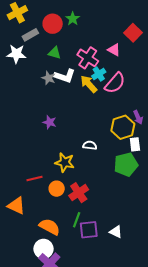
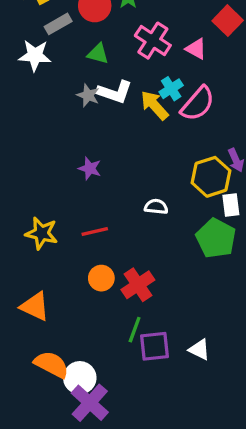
pink cross: (88, 58) -> (153, 41), moved
yellow star: (65, 162) -> (42, 233), moved
green pentagon: (126, 164) -> (216, 238), turned -30
red line: (34, 179) -> (95, 232), moved
orange semicircle: (50, 227) -> (52, 364), moved

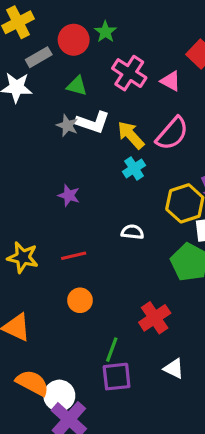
cyan cross: (171, 89) -> (134, 168), moved
red cross: (138, 285) -> (155, 318), moved
purple square: (155, 346) -> (117, 377), moved

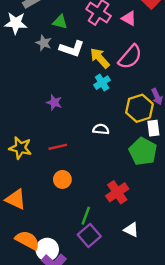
gray star: (67, 126) -> (44, 43), moved
purple square: (117, 377) -> (89, 235), turned -35

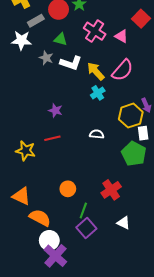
red line: (58, 147) -> (52, 138), moved
orange circle: (62, 179) -> (68, 189), moved
orange semicircle: (27, 240) -> (40, 218), moved

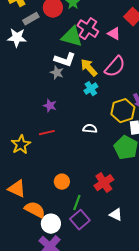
green triangle: (61, 39) -> (72, 37), moved, size x1.6
gray star: (46, 58) -> (57, 73), moved
yellow star: (26, 151) -> (21, 145), turned 30
white circle: (49, 240) -> (51, 224), moved

